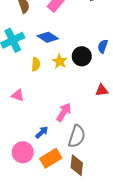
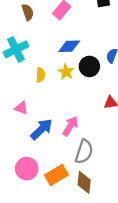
blue diamond: (48, 37) -> (69, 46), moved, turned -35
blue arrow: (42, 132) -> (41, 129), moved, size x1.6

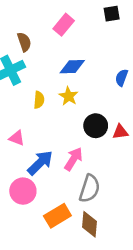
brown semicircle: (28, 12) -> (24, 42), moved
black circle: (89, 66) -> (96, 126), moved
pink circle: (27, 169) -> (23, 191), moved

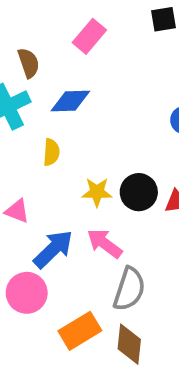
blue diamond: (72, 67) -> (70, 101), moved
yellow star: (69, 96) -> (97, 192), moved, turned -30
pink arrow: (73, 159) -> (105, 243), turned -85

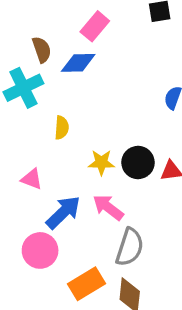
blue diamond: (70, 101) -> (78, 63), moved

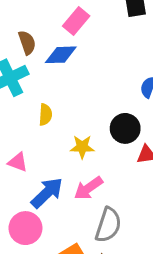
black circle: (138, 162) -> (125, 128), moved
pink arrow: (108, 207) -> (88, 188), turned -72

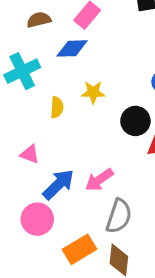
brown semicircle: (27, 43) -> (39, 20), moved, turned -85
yellow star: (82, 147) -> (93, 92), moved

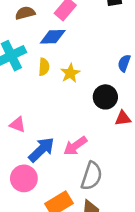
yellow star: (93, 92) -> (70, 73), turned -30
yellow semicircle: (57, 107) -> (44, 67), moved

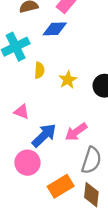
yellow semicircle: (44, 67) -> (39, 70), moved
yellow star: (70, 73) -> (68, 80), moved

